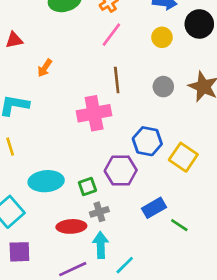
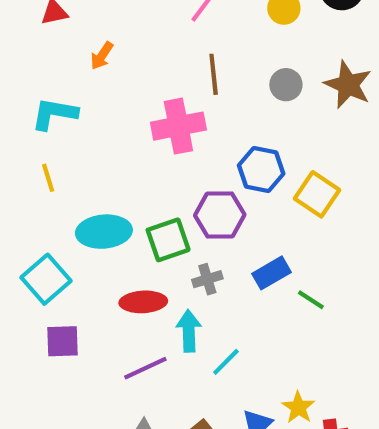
green square: (87, 187) -> (168, 240), size x1.5
gray cross: (99, 212) -> (207, 279), moved

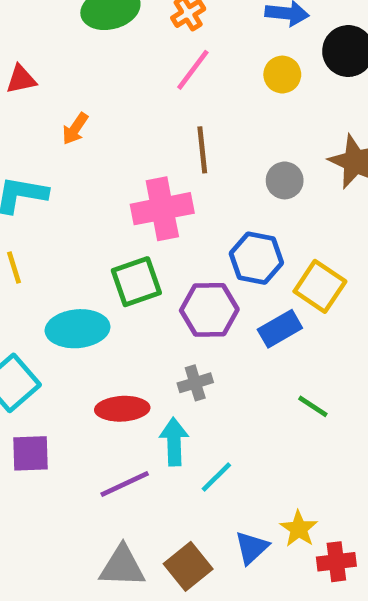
gray circle: (286, 85) -> (285, 180), moved
green square: (168, 240) -> (136, 282), moved
blue rectangle: (271, 273) -> (280, 329), moved

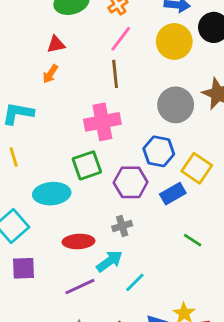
yellow circle: (282, 75) -> (174, 42), size x1.6
red triangle: (21, 79) -> (56, 44), moved
brown line: (202, 150) -> (115, 74), moved
gray circle: (285, 180) -> (176, 105), size x1.6
cyan arrow: (174, 442) -> (109, 261), turned 56

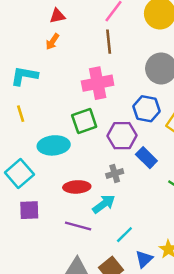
blue rectangle: (173, 194) -> (146, 158), moved, turned 75
cyan line: (135, 282) -> (124, 235), moved
purple line: (80, 287) -> (78, 226), turned 40

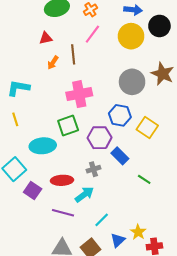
orange arrow: (52, 42) -> (53, 63), moved
brown line: (109, 42) -> (73, 54), moved
purple square: (29, 210) -> (33, 190), moved, turned 36

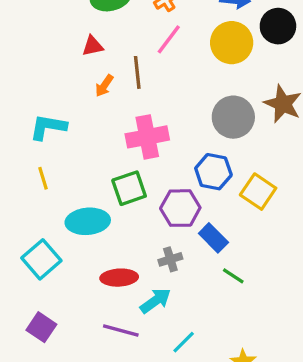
green line: (144, 179) -> (233, 276), moved
purple square: (33, 190) -> (41, 327), moved

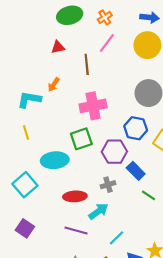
orange arrow: (104, 86) -> (54, 85), moved

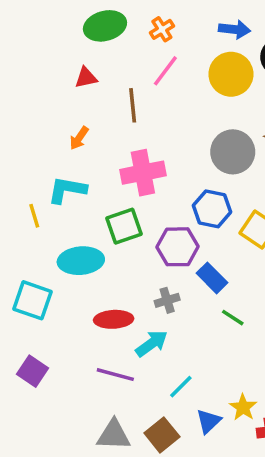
cyan L-shape: (29, 99) -> (67, 190), moved
cyan square: (25, 185) -> (32, 300), turned -30

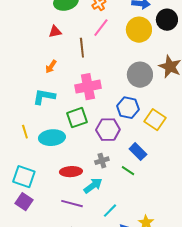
yellow line: (34, 216) -> (25, 132), moved
blue rectangle: (212, 278) -> (138, 152), moved
cyan square: (32, 300) -> (24, 177), moved
green line: (233, 318) -> (128, 171), moved

